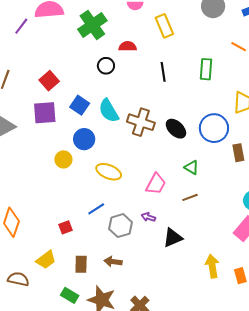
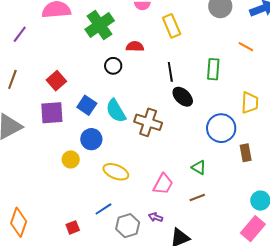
purple line: (21, 26) -> (20, 34), moved
black ellipse: (176, 129) -> (183, 97), moved

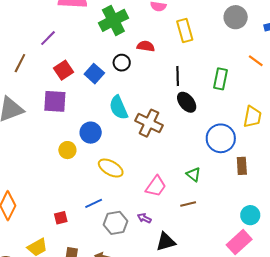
purple line: (20, 34) -> (48, 38), moved
blue square: (87, 105) -> (94, 74), moved

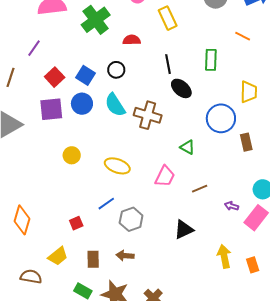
black circle: (122, 63) -> (116, 70), moved
blue circle: (91, 133) -> (82, 104), moved
green triangle: (193, 174) -> (187, 147), moved
purple arrow: (144, 218) -> (232, 206), moved

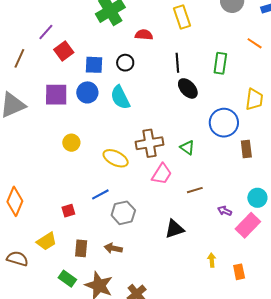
blue square: (86, 75) -> (94, 65), turned -36
red square: (55, 77) -> (64, 51), moved
brown cross: (148, 115) -> (149, 143), moved, turned -32
yellow arrow: (224, 256) -> (212, 260), size x0.6

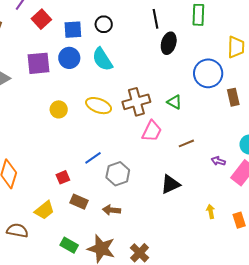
black ellipse: (188, 88) -> (169, 43), turned 65
yellow ellipse: (116, 158) -> (99, 106), moved
brown rectangle: (81, 248) -> (79, 202), moved, turned -66

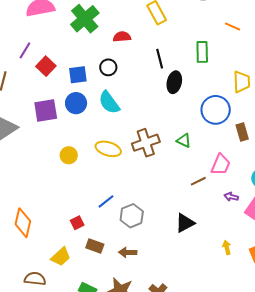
pink trapezoid: (152, 131) -> (221, 165), moved

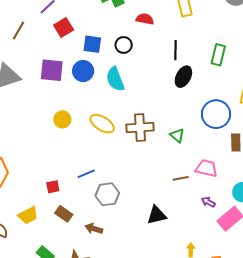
pink trapezoid: (221, 165) -> (207, 168), turned -115

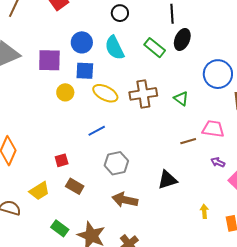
blue square: (92, 44) -> (85, 71), moved
green rectangle: (218, 55) -> (155, 48), moved, turned -60
purple square: (52, 70) -> (49, 60), moved
blue line: (86, 174) -> (97, 131), moved
brown arrow: (94, 229) -> (125, 200), moved, size x1.4

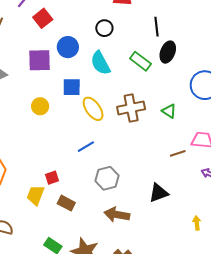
blue circle: (82, 42) -> (68, 47), moved
purple square: (49, 60) -> (39, 60), moved
yellow circle: (65, 92) -> (40, 106), moved
yellow ellipse: (105, 93) -> (93, 109), turned 30
yellow trapezoid: (39, 191) -> (35, 195), moved, turned 145

